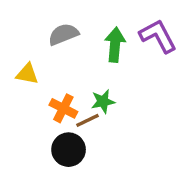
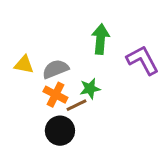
gray semicircle: (63, 34) -> (55, 69), moved
purple L-shape: (158, 36) -> (143, 60), moved

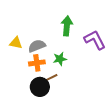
orange cross: (55, 95) -> (37, 63), turned -35
brown line: (77, 105) -> (51, 78), moved

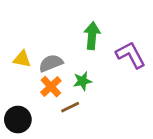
orange cross: (37, 63) -> (51, 87), turned -35
black circle: (40, 87) -> (18, 120), moved

